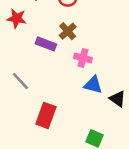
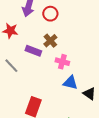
gray line: (20, 81) -> (11, 66), moved

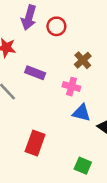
brown cross: (50, 41) -> (83, 60), moved

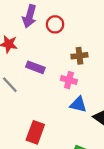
brown cross: (83, 60) -> (79, 56), turned 35

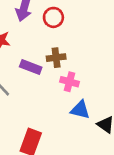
brown cross: (79, 56) -> (56, 58), moved

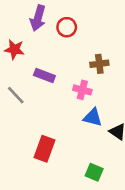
brown cross: (56, 58) -> (99, 64), moved

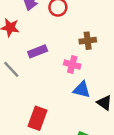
purple rectangle: (44, 76) -> (38, 51), turned -42

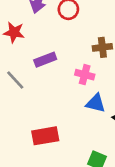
red rectangle: (38, 118) -> (45, 136), turned 60

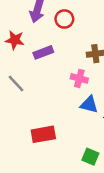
purple rectangle: (45, 60) -> (43, 52), moved

